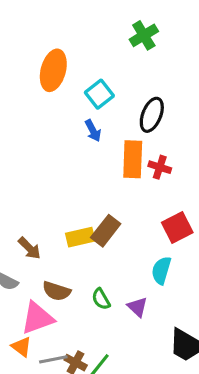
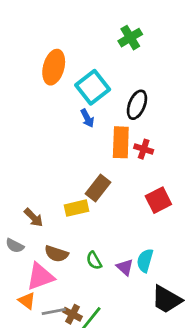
cyan square: (99, 94) -> (93, 87), size x1.4
brown rectangle: (106, 231) -> (98, 188), moved
cyan semicircle: (161, 270) -> (145, 260), moved

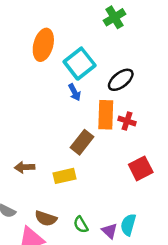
black ellipse: (137, 105) -> (121, 80), turned 30
brown rectangle: (98, 188) -> (82, 142), moved
brown arrow: (34, 218) -> (25, 167), moved, turned 132

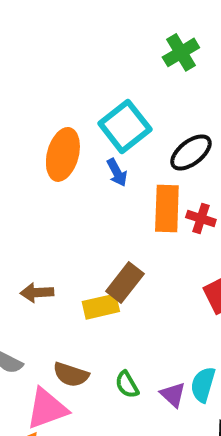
orange ellipse: (43, 45) -> (63, 154), moved
brown rectangle: (82, 142) -> (125, 283), moved

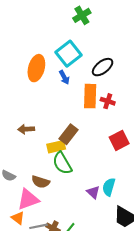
green cross: (181, 52) -> (82, 15), moved
brown arrow: (37, 293) -> (26, 129), moved
green semicircle: (127, 385) -> (62, 163), moved, size x1.6

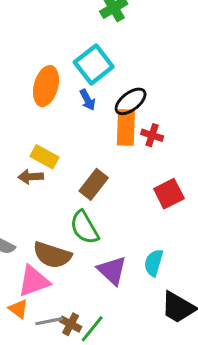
black ellipse: (103, 67) -> (131, 101), moved
yellow rectangle: (56, 147) -> (44, 157), moved, turned 42
brown semicircle: (41, 182) -> (52, 255), size x1.4
purple triangle: (93, 192) -> (112, 270), moved, size x1.5

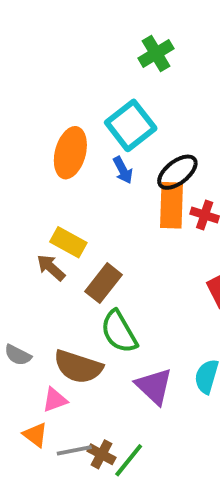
brown arrow: (31, 177) -> (51, 268), turned 45
brown rectangle: (94, 184) -> (103, 283), moved
pink triangle: (34, 281) -> (55, 400), size x0.6

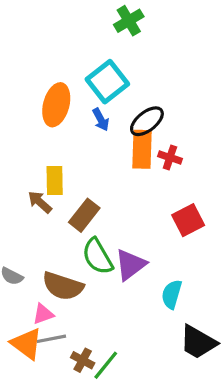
yellow rectangle: (68, 242) -> (55, 181), turned 60
purple triangle: (154, 386) -> (130, 265), moved, turned 40
orange triangle: (35, 435) -> (27, 344), size x1.5
gray line: (74, 450) -> (51, 339), moved

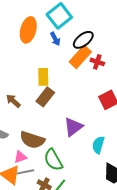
orange rectangle: (142, 149) -> (80, 57), turned 40
yellow rectangle: (55, 181) -> (43, 77), moved
brown arrow: (40, 202) -> (13, 101), moved
green semicircle: (97, 256) -> (53, 160), moved

